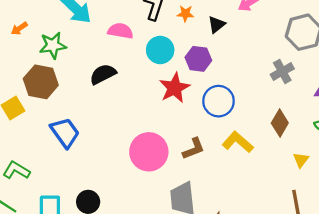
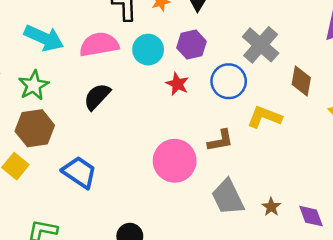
pink semicircle: (120, 31) -> (99, 44), size x1.4
gray cross: (282, 72) -> (261, 45), moved, size x1.4
red star: (174, 88) -> (177, 84), size x0.7
brown L-shape: (194, 149) -> (220, 141), turned 30

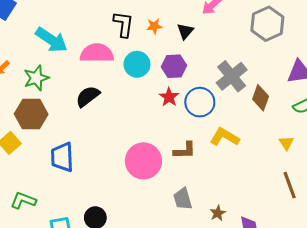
brown diamond: (301, 81) -> (261, 98), moved
red star: (177, 84) -> (169, 97), moved
blue trapezoid: (79, 172) -> (62, 157), turned -136
gray trapezoid: (228, 197) -> (183, 199), size x0.7

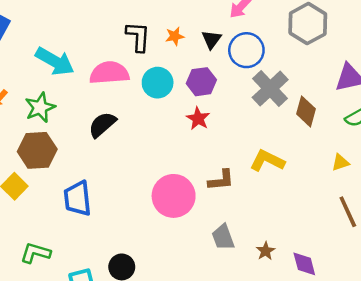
blue circle: (200, 102) -> (246, 50), moved
yellow triangle: (286, 143) -> (340, 162), turned 49

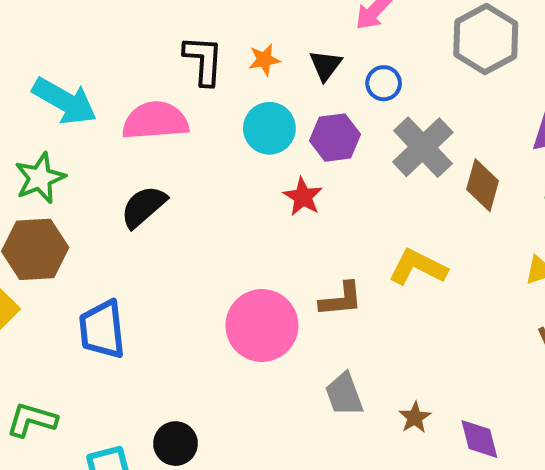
blue circle: (246, 50) -> (384, 83), size x0.6
purple hexagon: (201, 82) -> (335, 138), moved
cyan circle: (158, 83) -> (269, 128), moved

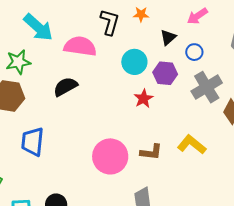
orange star: (264, 60) -> (141, 14), moved

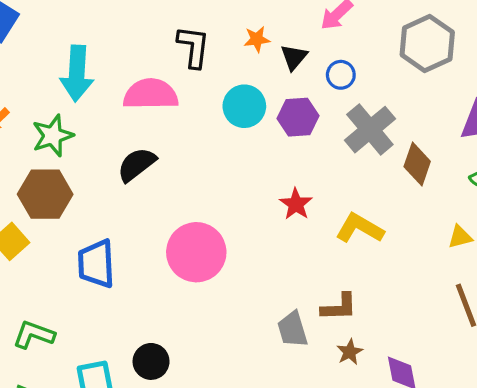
orange star: (141, 14) -> (257, 39), moved
cyan arrow: (38, 27) -> (77, 73), turned 60
red star: (144, 98) -> (296, 204), moved
brown L-shape: (151, 152) -> (339, 307), moved
pink circle: (110, 156) -> (196, 252), moved

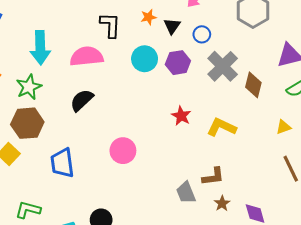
pink circle: (196, 252) -> (123, 151), size x0.7

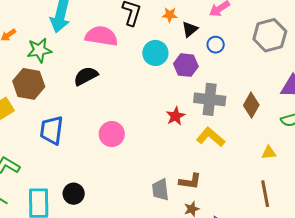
gray cross: (223, 66) -> (210, 99), moved, turned 36

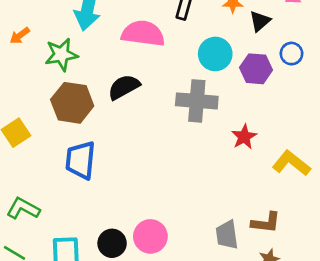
blue circle: (216, 45) -> (291, 54), moved
brown hexagon: (29, 84) -> (72, 103), moved
gray cross: (210, 99) -> (197, 101), moved
pink circle: (112, 134) -> (150, 236), moved

